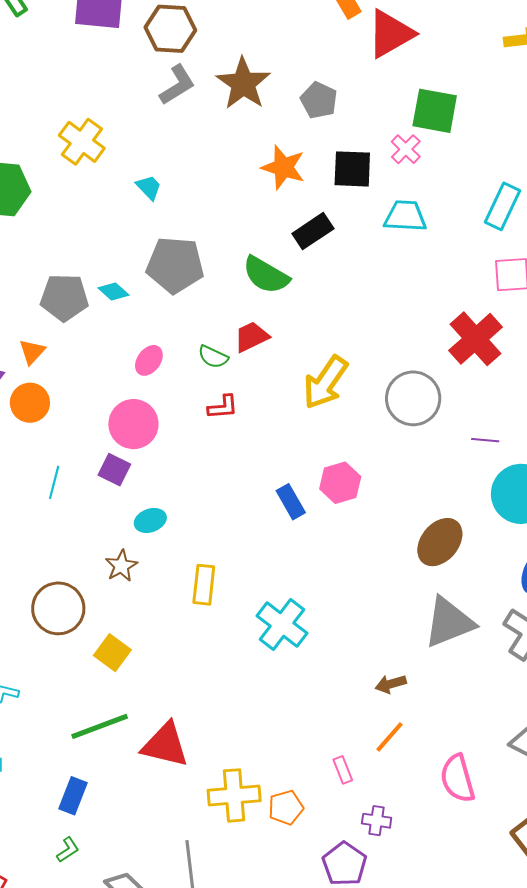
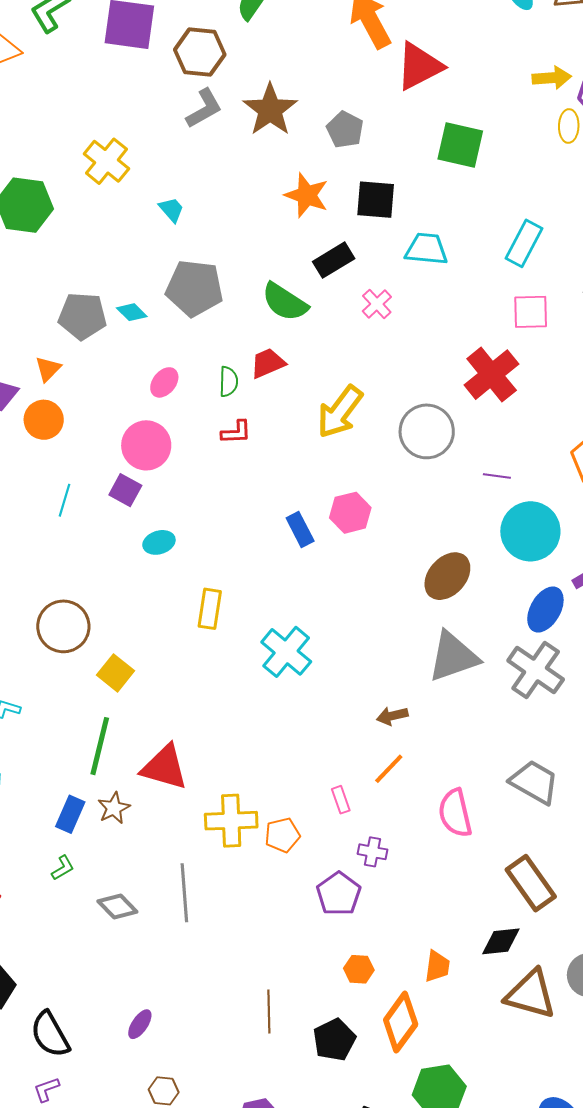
pink cross: (406, 149) -> (377, 304), moved
green semicircle: (213, 357) -> (229, 382), turned -116
brown star: (121, 566) -> (114, 808), moved
green line: (100, 726) -> (100, 746), turned -58

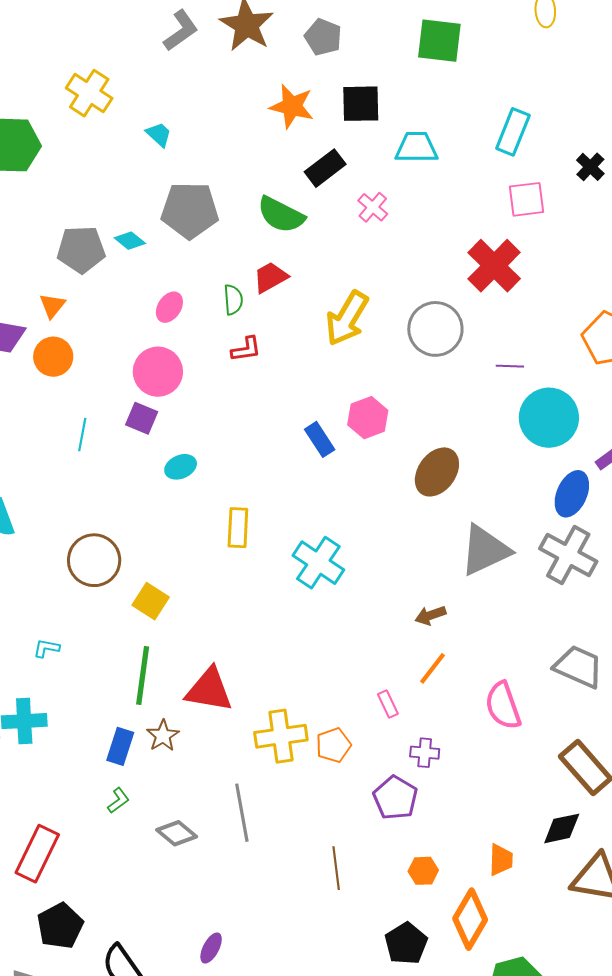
brown ellipse: (447, 576) -> (437, 472), moved
brown line: (269, 1011) -> (336, 868), moved

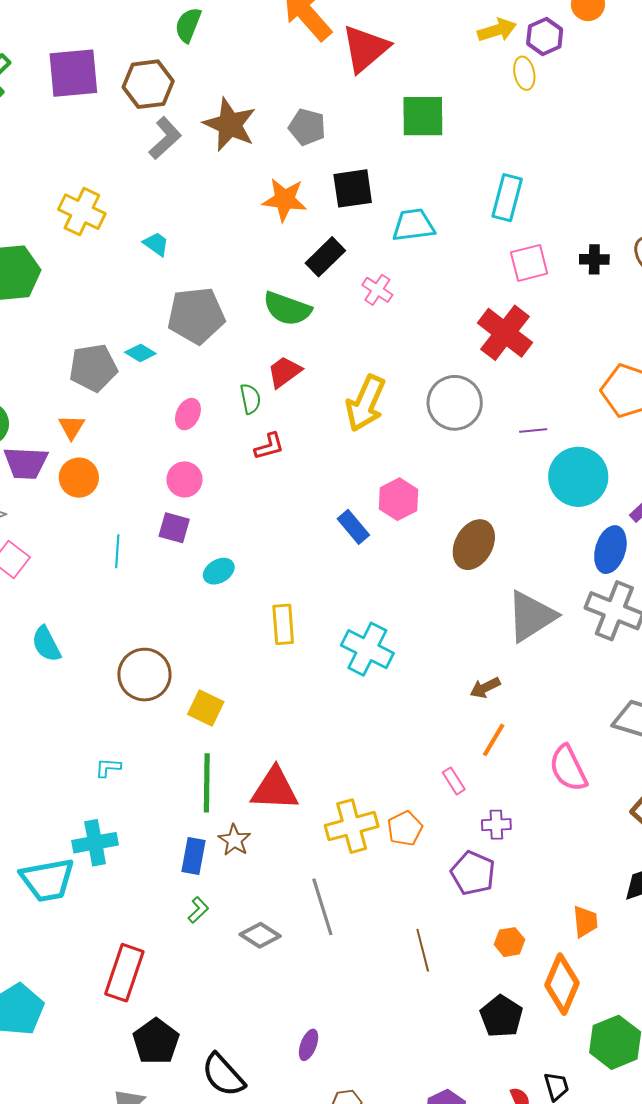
black cross: (590, 167) -> (594, 259), moved, turned -36
pink circle: (158, 372) -> (184, 479), size x0.7

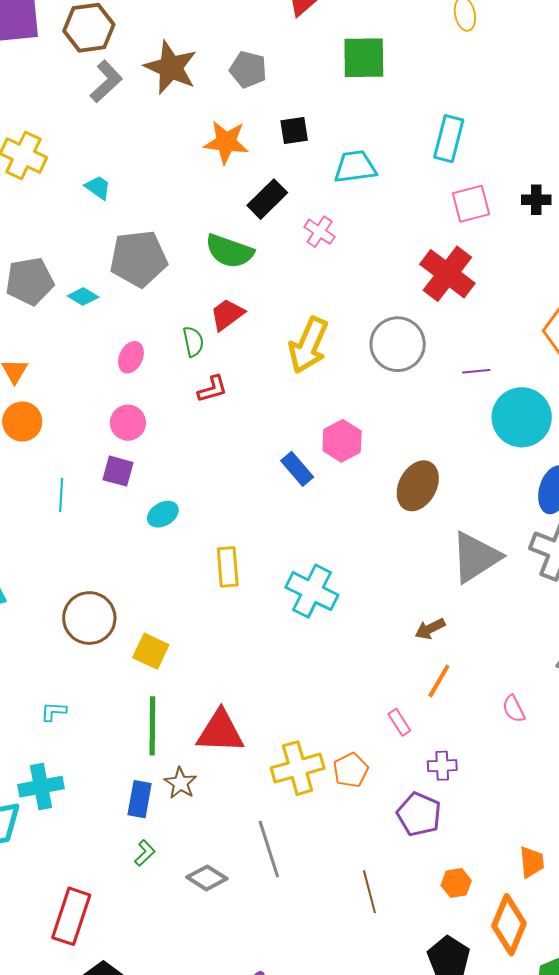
black square: (353, 188) -> (294, 131), size x0.7
gray pentagon: (93, 368) -> (30, 281), moved
pink semicircle: (568, 768) -> (514, 709), size x0.6

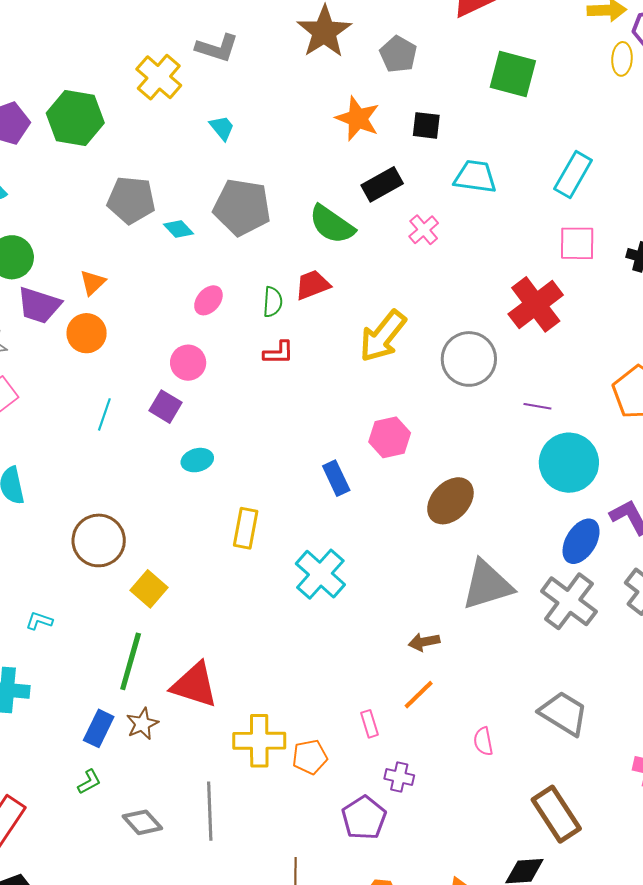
gray L-shape: (106, 82) -> (217, 48), moved, turned 45
blue rectangle: (297, 469) -> (336, 478), moved

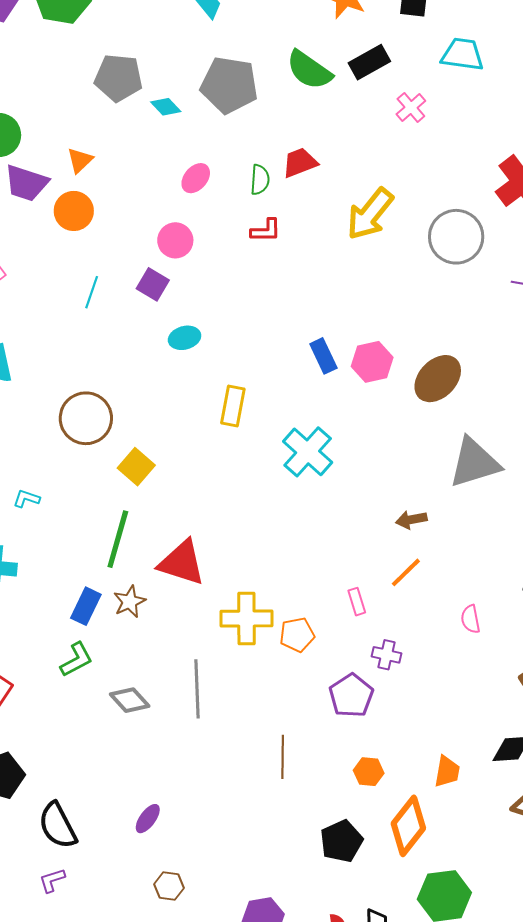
green semicircle: (332, 224) -> (309, 70), moved
pink hexagon: (390, 437) -> (372, 362), moved
green L-shape: (89, 782) -> (76, 660), size x1.4

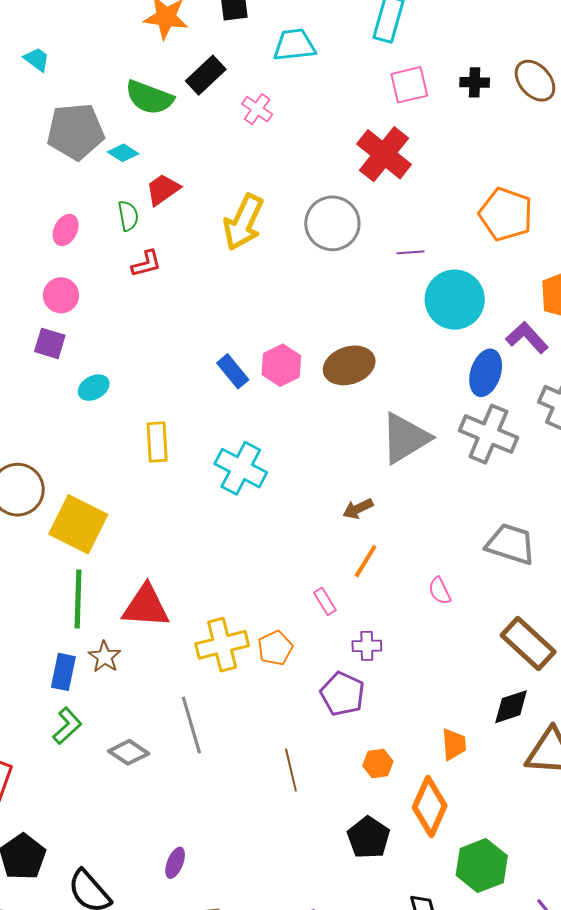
cyan diamond: (166, 107) -> (123, 153), moved
brown ellipse: (438, 379) -> (349, 365), turned 42
yellow square: (136, 467) -> (78, 524), size x1.6

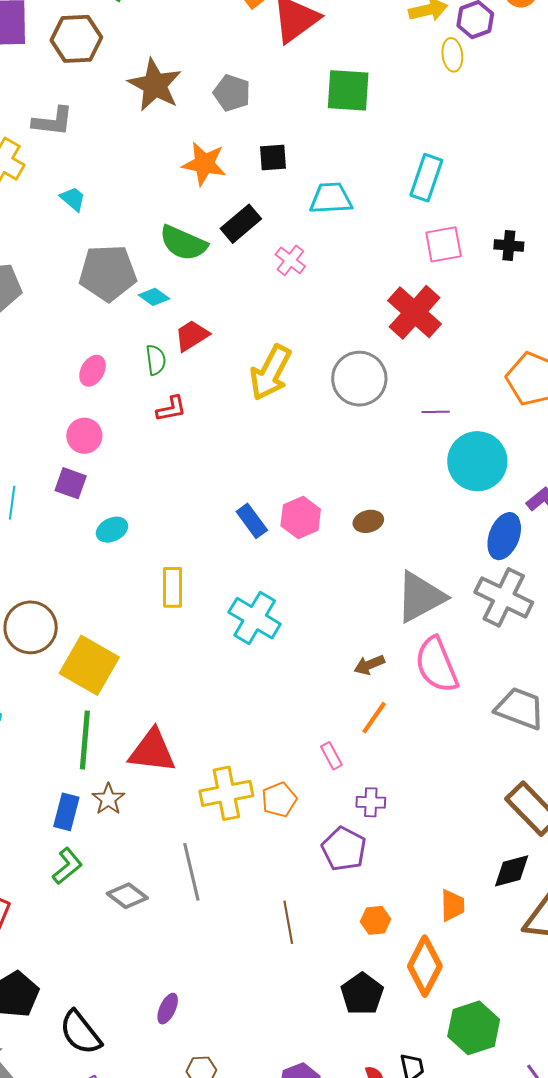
brown ellipse: (349, 365) -> (368, 521), size x0.6
pink semicircle: (440, 591) -> (437, 665), moved, size x2.0

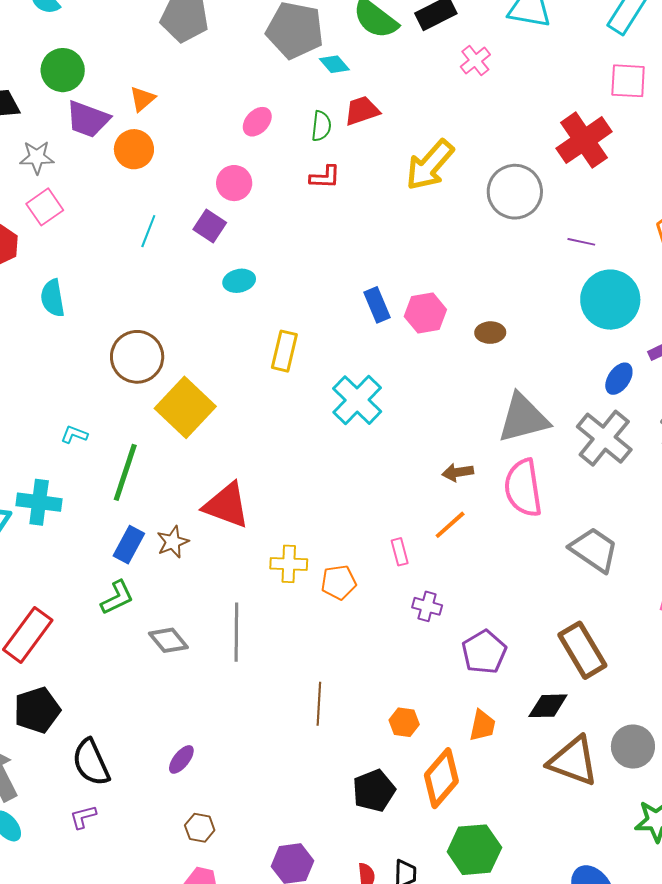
blue ellipse: (504, 536) -> (619, 379), size x0.7
green line: (85, 740) -> (125, 472), moved
yellow cross: (226, 793) -> (289, 564), size x0.7
purple pentagon: (344, 849) -> (484, 652), moved

